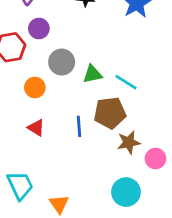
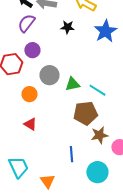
blue line: (79, 126) -> (71, 154), moved

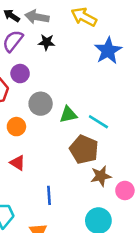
black star: (67, 27) -> (47, 42), moved
brown pentagon: (85, 113) -> (84, 149), turned 30
blue line: (71, 154) -> (49, 195), moved

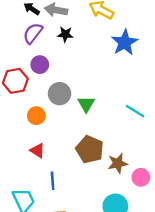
green triangle: (68, 115) -> (86, 104), turned -48
cyan line: (98, 122) -> (135, 111), moved
brown pentagon: (84, 149) -> (90, 149), moved
blue line: (49, 195) -> (53, 181), moved

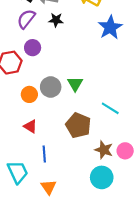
gray circle: (60, 94) -> (51, 87), moved
cyan line: (135, 111) -> (110, 108), moved
brown star: (118, 163) -> (104, 150), moved, turned 30

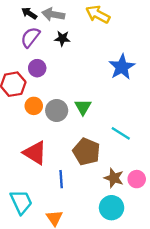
blue star: (110, 27) -> (122, 67), moved
orange circle: (29, 94) -> (34, 106), moved
red triangle: (30, 126) -> (35, 153), size x1.6
blue line: (44, 154) -> (61, 179), moved

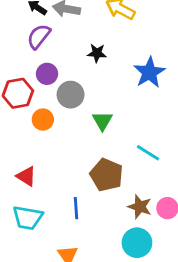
black star: (62, 38) -> (97, 53), moved
gray circle: (57, 110) -> (71, 95), moved
red triangle: (35, 153) -> (26, 176), moved, size x0.7
cyan trapezoid: (21, 202) -> (28, 218), moved, turned 125

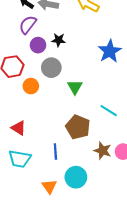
black star: (97, 53) -> (58, 40), moved
purple circle: (47, 74) -> (38, 45), moved
cyan circle: (137, 243) -> (76, 177), moved

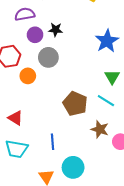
purple semicircle: (28, 25) -> (25, 14), turned 42
green triangle: (75, 87) -> (112, 77), moved
brown pentagon: (78, 127) -> (75, 104), moved
brown star: (103, 151) -> (100, 129), moved

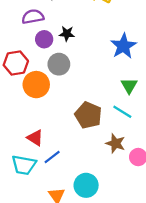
orange circle: (28, 76) -> (36, 85), size x1.5
red triangle: (15, 118) -> (35, 138), moved
blue line: (52, 142) -> (52, 157), moved, turned 56

